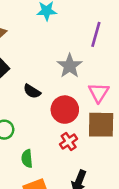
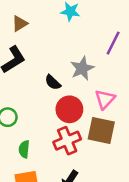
black semicircle: (32, 91) -> (53, 82), moved
red cross: (69, 142) -> (67, 141), size x1.5

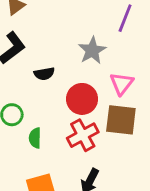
black semicircle: (53, 82) -> (44, 74), moved, turned -48
green semicircle: (24, 149) -> (35, 138), moved

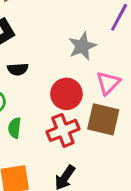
black semicircle: (44, 74) -> (18, 69), moved

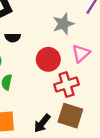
brown square: (103, 119) -> (70, 116), moved
red cross: (63, 130) -> (67, 84), moved

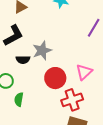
gray star: (63, 24) -> (42, 51), moved

